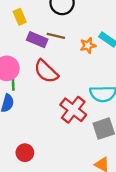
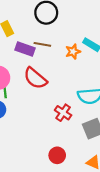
red cross: (73, 110) -> (63, 113), size x0.7
red circle: (25, 153) -> (57, 155), moved

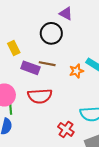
red semicircle: (35, 78) -> (40, 96), turned -45

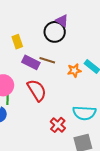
purple triangle: (66, 14) -> (62, 21), moved
red semicircle: (40, 96) -> (37, 90), turned -125

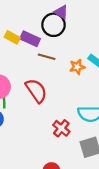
yellow rectangle: (17, 42) -> (12, 37), turned -40
purple rectangle: (31, 62) -> (30, 39), moved

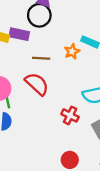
brown line: (47, 57) -> (41, 58), moved

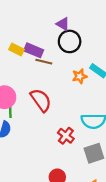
black circle: (39, 15) -> (70, 41), moved
brown line: (41, 58) -> (44, 62), moved

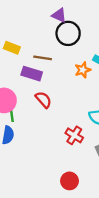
purple rectangle: (34, 50) -> (32, 74), moved
red semicircle: (41, 100) -> (43, 100), size x0.7

